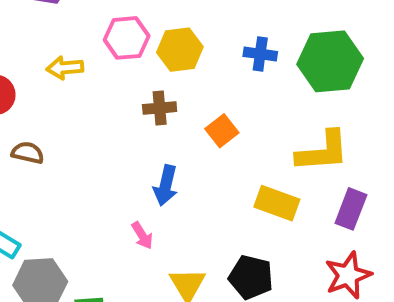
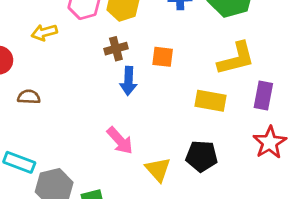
orange square: (222, 131) -> (163, 57), turned -35
blue arrow: (166, 185) -> (128, 81), moved
pink arrow: (142, 235) -> (120, 141), size x1.5

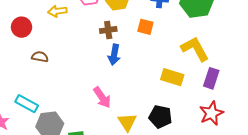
orange square: (163, 57) -> (145, 27), moved
yellow L-shape: (236, 59) -> (195, 49), turned -112

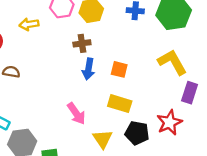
orange square: (145, 27) -> (119, 69), moved
yellow rectangle: (172, 77) -> (120, 104), moved
red star: (211, 113) -> (169, 122), moved

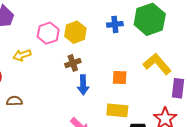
orange square: (119, 69) -> (120, 78), moved

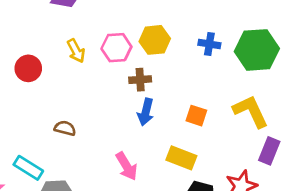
pink hexagon: (48, 33) -> (116, 48), moved
yellow arrow: (22, 55) -> (76, 51), turned -114
brown semicircle: (14, 101) -> (65, 128), moved

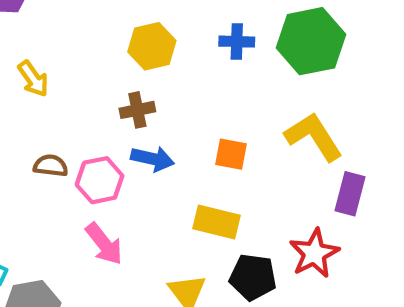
pink hexagon: (116, 48) -> (100, 180), moved
blue arrow: (146, 112) -> (152, 159), turned -84
brown semicircle: (65, 128) -> (51, 166), moved
pink arrow: (127, 166) -> (104, 244), moved

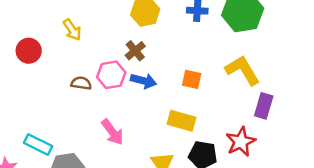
brown cross: (137, 110) -> (135, 51), turned -30
pink hexagon: (100, 180) -> (111, 75), moved

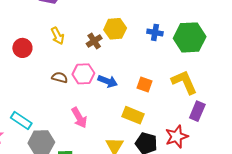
brown cross: (135, 51) -> (94, 41), moved

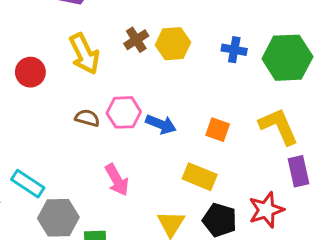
yellow arrow: (58, 36) -> (84, 54), size x1.5
brown cross: (94, 41) -> (136, 40), moved
purple rectangle: (197, 111) -> (298, 171), turned -36

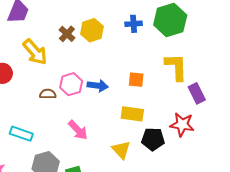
yellow L-shape: (279, 126) -> (176, 67), turned 36
cyan rectangle: (28, 184) -> (21, 134), moved
red star: (266, 210) -> (182, 125), turned -30

